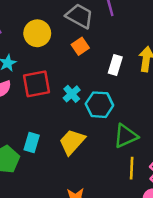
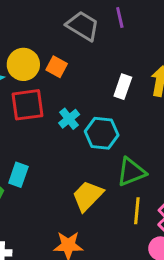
yellow circle: (37, 33) -> (23, 64), moved
orange square: (80, 46) -> (57, 67), moved, turned -30
yellow trapezoid: (72, 142) -> (88, 196), moved

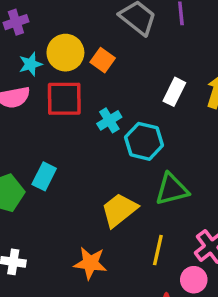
yellow line: (137, 211) -> (158, 250), moved

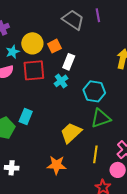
orange square: (103, 60) -> (54, 46), turned 32
white rectangle: (174, 92) -> (69, 62), moved
cyan hexagon: (144, 141) -> (94, 91), moved

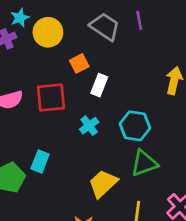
yellow circle: (32, 43) -> (48, 32), moved
cyan star: (13, 52) -> (20, 18), moved
cyan cross: (61, 81) -> (89, 126), moved

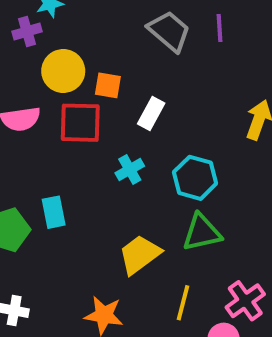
yellow circle: (48, 32) -> (63, 71), moved
orange square: (79, 63) -> (108, 85), moved, turned 30
cyan rectangle: (40, 162) -> (54, 212), turned -40

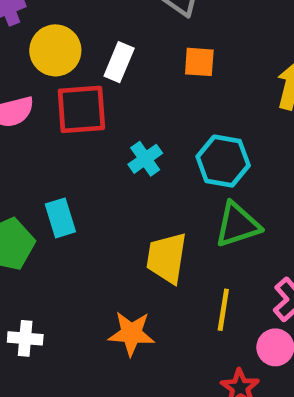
orange square: (108, 85) -> (199, 62), moved
white rectangle: (151, 114) -> (119, 62), moved
yellow trapezoid: (140, 255) -> (167, 258), turned -39

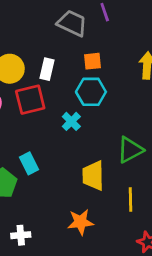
cyan hexagon: (223, 161) -> (91, 92), moved

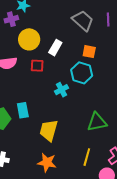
red square: (30, 100) -> (37, 66), size x0.6
yellow trapezoid: (93, 176) -> (49, 130), moved

